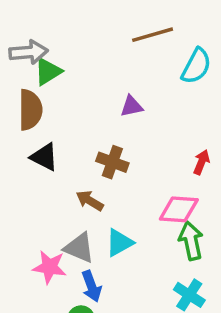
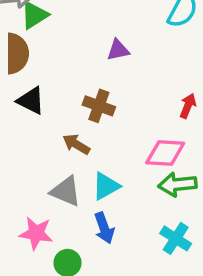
green arrow: (191, 241) -> (177, 184), turned -84
pink star: (50, 267) -> (36, 233), moved
blue arrow: (91, 286) -> (104, 228), moved

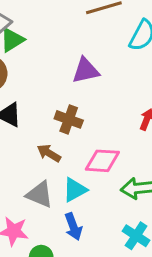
purple triangle: (118, 50) -> (86, 71), size x1.4
pink diamond: (165, 153) -> (102, 161), moved

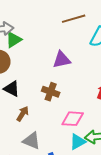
brown arrow: (49, 153) -> (23, 114), moved, turned 91
cyan triangle: (75, 190) -> (78, 142), moved

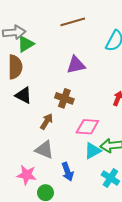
brown line: (74, 19) -> (73, 22), moved
brown arrow: (23, 114) -> (47, 121), moved

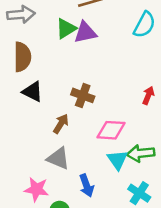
green triangle: (26, 44) -> (66, 29), moved
purple triangle: (76, 65) -> (85, 32), moved
cyan triangle: (93, 151) -> (117, 160), turned -36

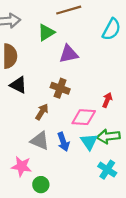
purple triangle: (85, 32) -> (69, 54), moved
red arrow: (148, 95) -> (107, 100), moved
blue arrow: (87, 185) -> (63, 142), moved

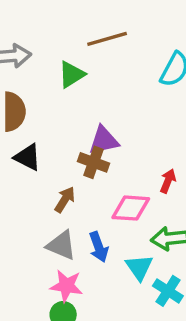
purple triangle: (69, 54) -> (104, 140), moved
cyan triangle: (89, 142) -> (139, 267), moved
pink star: (22, 166) -> (66, 286), moved

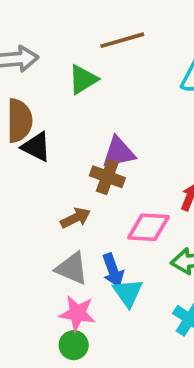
black triangle: (28, 157) -> (36, 147), moved
brown arrow: (65, 200) -> (76, 218), turned 32
cyan triangle: (139, 267) -> (128, 293), moved

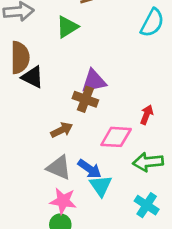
blue arrow: (113, 270) -> (90, 169), turned -35

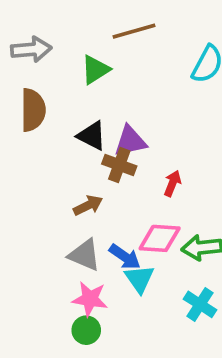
black triangle: (32, 77) -> (92, 136), moved
red arrow: (147, 115) -> (172, 183), moved
pink diamond: (116, 137) -> (160, 238), moved

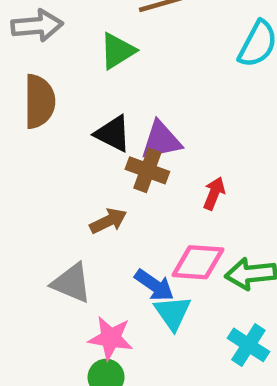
gray triangle: (84, 255) -> (72, 283), moved

